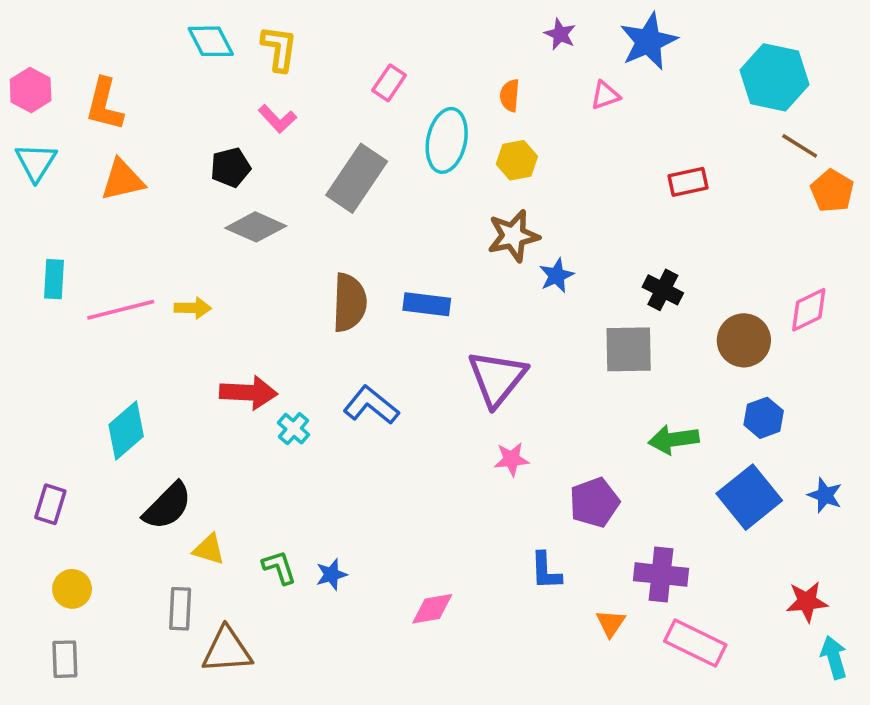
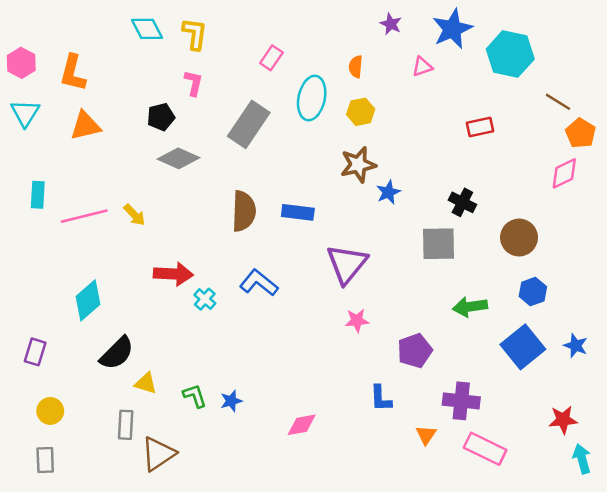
cyan hexagon: (774, 77) -> (510, 54), moved
pink L-shape: (277, 119) -> (194, 83), turned -124
yellow arrow: (193, 308) -> (134, 215), turned 45
pink diamond: (809, 310) -> (564, 173), moved
brown triangle: (227, 650) -> (158, 454), turned -30

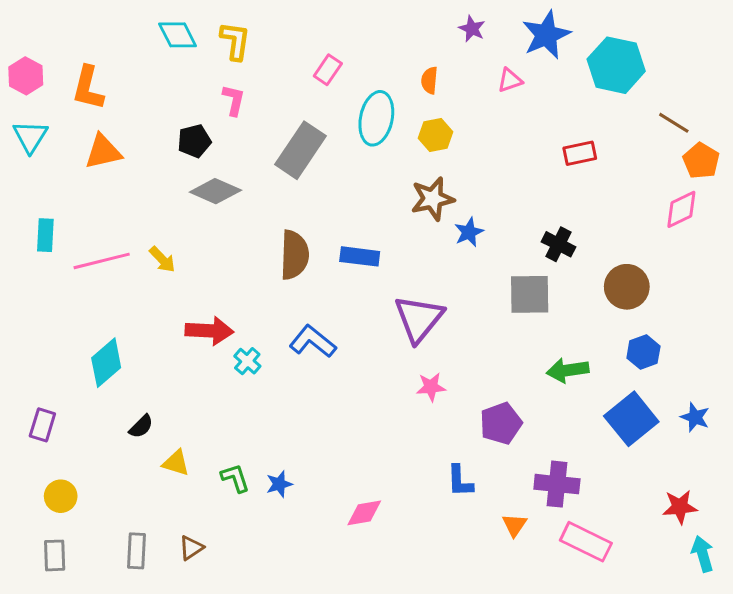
black semicircle: (117, 353) -> (141, 426), size x0.6
gray rectangle: (126, 425) -> (137, 551), moved
brown triangle: (158, 454) -> (191, 548), size x0.6

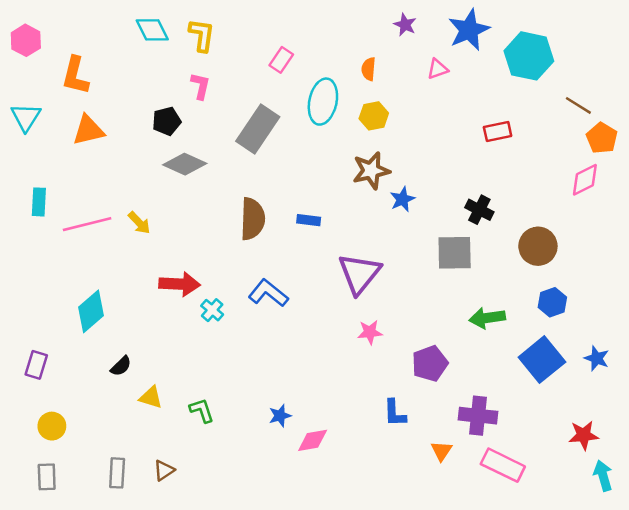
pink hexagon: (26, 76) -> (26, 40), moved
blue rectangle: (360, 256) -> (309, 220), size x0.7
blue star: (279, 484) -> (280, 416), moved

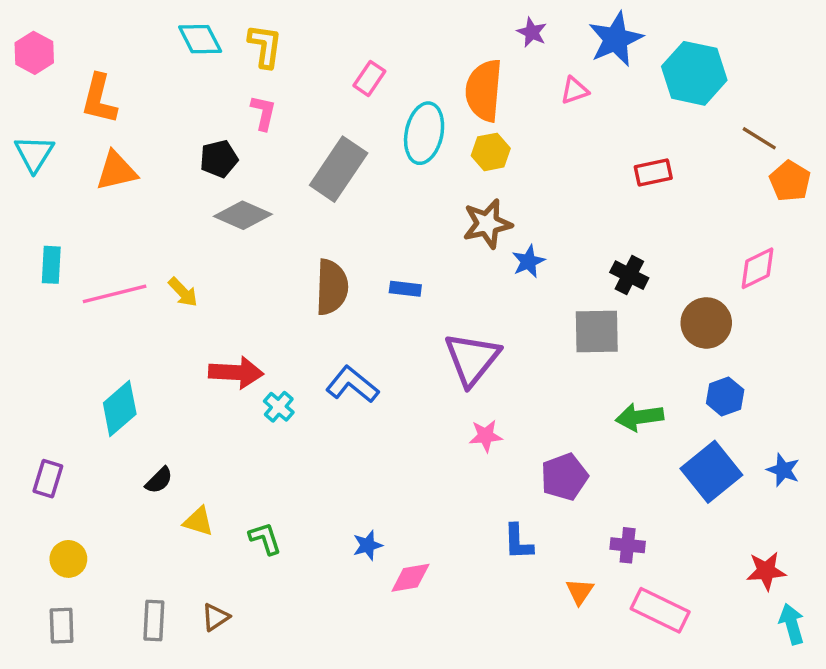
orange semicircle: (369, 69) -> (484, 90), size x2.0
pink diamond: (585, 180) -> (758, 268), moved
purple cross: (478, 416) -> (628, 545), size x0.7

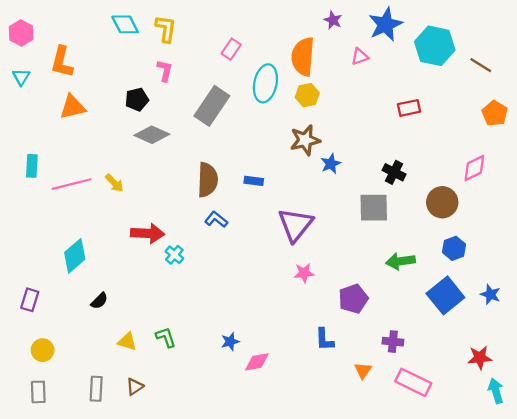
brown line: (759, 138) -> (481, 65), moved
cyan triangle: (34, 154) -> (21, 77), moved, size x0.7
blue L-shape: (352, 385) -> (216, 219), moved, size x0.7
yellow triangle: (198, 521) -> (127, 342), moved

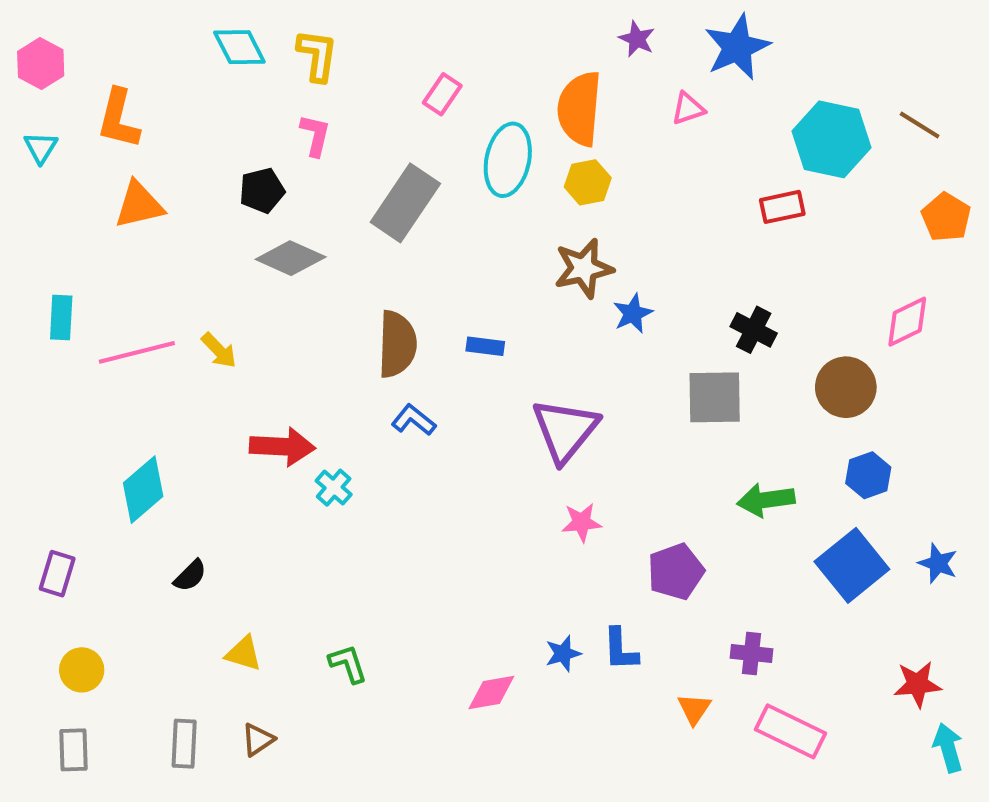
cyan hexagon: (435, 46) -> (831, 139), moved
green L-shape: (166, 337) -> (348, 664), moved
blue star: (230, 342) -> (563, 654), moved

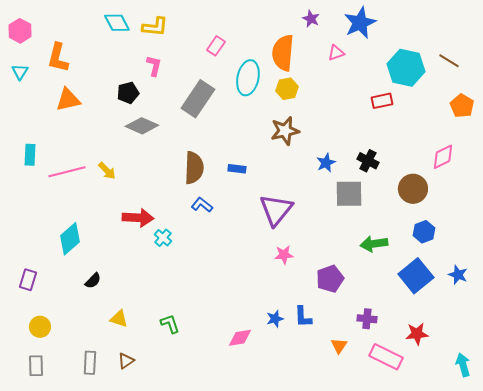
yellow L-shape: (317, 55) -> (155, 27), turned 88
blue star: (633, 313) -> (326, 163), moved
red star: (917, 684) -> (417, 334), moved

